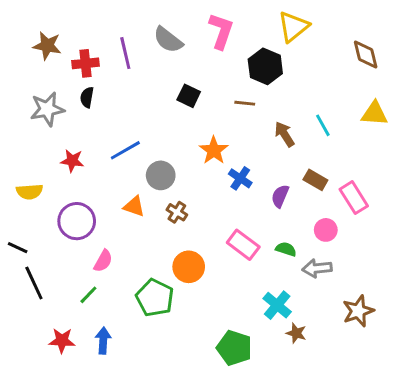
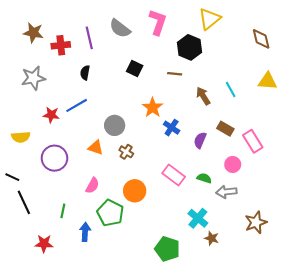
black semicircle: (87, 97) -> (85, 73), moved
blue line: (125, 150) -> (77, 105), moved
pink semicircle: (103, 261) -> (92, 186), moved
green line: (88, 295) -> (63, 211), turned -32
blue arrow: (103, 341) -> (85, 232), moved

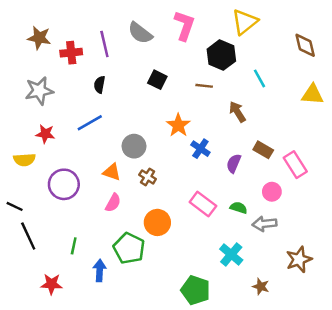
cyan line: (231, 90) -> (260, 78), moved
red star: (51, 115) -> (45, 134), moved
pink semicircle: (92, 186) -> (113, 203), moved
brown star: (212, 238) -> (261, 286), moved

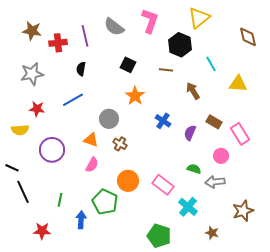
yellow triangle: (312, 94) -> (238, 84), moved
orange star: (178, 125) -> (135, 96), moved
pink rectangle: (203, 204) -> (163, 185), moved

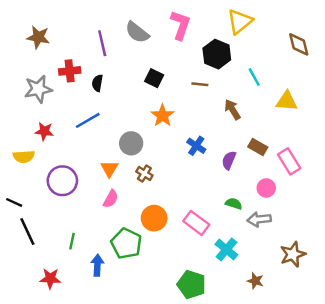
red cross: (58, 43) -> (70, 71), moved
orange triangle: (91, 140) -> (109, 169), turned 42

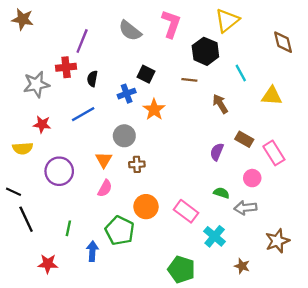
brown star: (38, 37) -> (23, 19), moved
purple line: (102, 43) -> (82, 41), moved, turned 35
blue cross: (196, 146) -> (127, 94), moved, turned 36
brown cross: (144, 173) -> (137, 164), turned -35

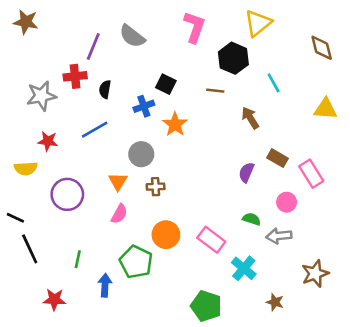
gray semicircle: (130, 31) -> (132, 36), moved
yellow triangle: (272, 96) -> (325, 109), moved

